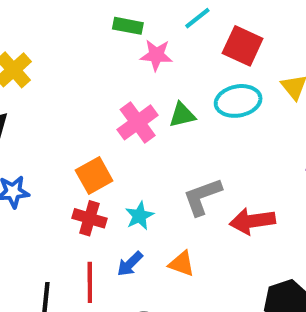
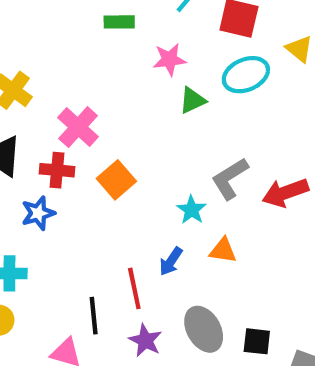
pink star: (156, 55) -> (169, 59), moved
pink cross: (138, 122) -> (78, 127), moved
cyan star: (139, 216) -> (191, 210), moved
red cross: (89, 218) -> (57, 170), moved

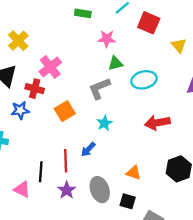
cyan ellipse: (246, 75) -> (144, 80), moved
gray L-shape: (230, 179) -> (99, 88), moved
orange square: (116, 180) -> (65, 111), moved
orange triangle: (223, 250) -> (134, 173), moved

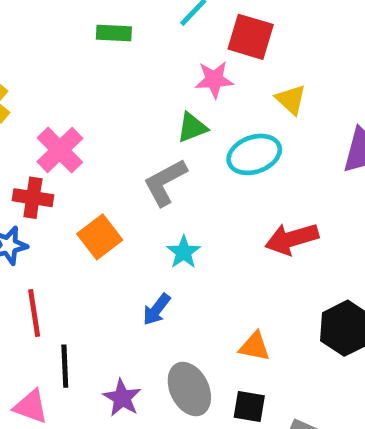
pink star: (107, 39) -> (214, 80), moved
yellow triangle: (179, 45) -> (291, 100), moved
red line: (66, 161) -> (34, 313), moved

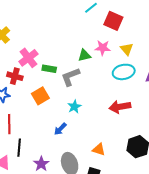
green rectangle: (114, 33) -> (49, 69), moved
pink star: (214, 80) -> (103, 48), moved
cyan ellipse: (254, 154) -> (124, 72), moved

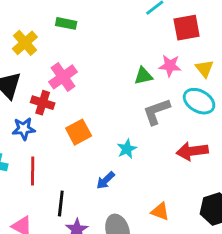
red square: (113, 21) -> (187, 28), turned -36
green rectangle: (49, 69) -> (66, 23), moved
cyan ellipse: (124, 72) -> (199, 101), turned 40
gray L-shape: (70, 77) -> (156, 112), moved
black line: (19, 148) -> (61, 203), moved

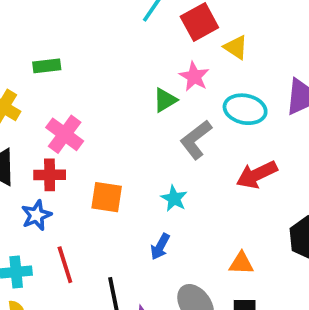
pink star: (170, 66) -> (194, 77), turned -30
yellow triangle: (204, 69) -> (236, 47), moved
orange square: (79, 132) -> (107, 197), turned -35

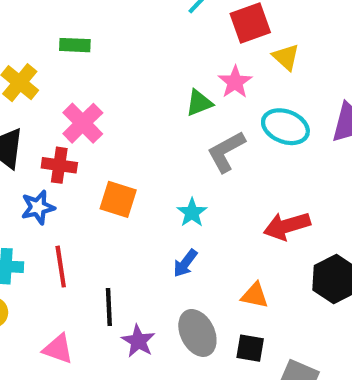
red arrow: (257, 175) -> (287, 226), moved
blue arrow: (160, 247) -> (185, 263), moved

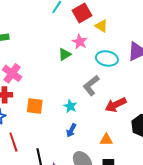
gray L-shape: (226, 152) -> (91, 85), moved

